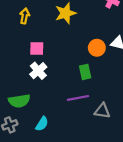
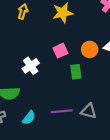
pink square: (37, 49) -> (60, 51), moved, turned -32
purple line: (78, 98) -> (62, 111), moved

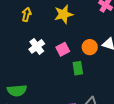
white cross: (31, 66) -> (37, 46), moved

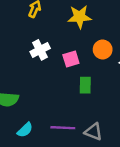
orange circle: (90, 47) -> (103, 49), moved

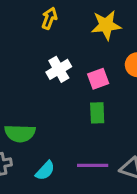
green rectangle: (85, 85) -> (97, 113), moved

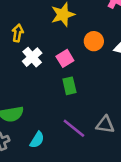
yellow arrow: (49, 18) -> (18, 33), moved
purple line: (93, 165) -> (74, 128), turned 50

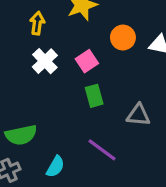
yellow arrow: (18, 33) -> (37, 23), moved
gray triangle: (105, 125) -> (138, 115), moved

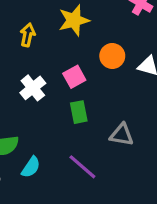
white cross: (45, 61) -> (33, 88), moved
cyan semicircle: (55, 167) -> (31, 167), moved

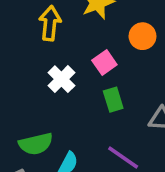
yellow arrow: (28, 35) -> (50, 23), size x1.4

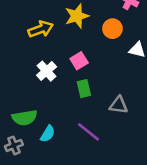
yellow arrow: (50, 23) -> (41, 29), turned 60
orange circle: (142, 36) -> (112, 29), moved

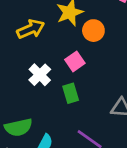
orange circle: (112, 29) -> (93, 31), moved
green rectangle: (84, 89) -> (71, 93), moved

